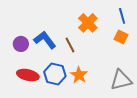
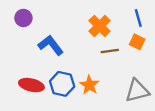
purple circle: (21, 44) -> (23, 18), moved
brown line: (70, 45) -> (110, 51), moved, turned -70

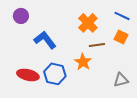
blue line: (138, 18) -> (122, 16), turned -49
orange star: (89, 85) -> (83, 62), moved
gray triangle: (137, 91) -> (121, 80), size x0.7

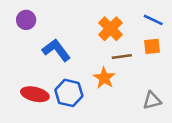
orange square: (121, 37) -> (152, 46), turned -32

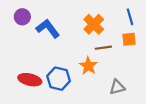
blue line: (153, 20) -> (130, 17), turned 49
blue L-shape: (56, 50) -> (48, 29), moved
gray triangle: (152, 101) -> (117, 87), moved

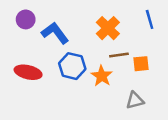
orange square: (129, 39) -> (141, 64), moved
blue hexagon: (59, 79) -> (72, 66), moved
red ellipse: (30, 80) -> (28, 72), moved

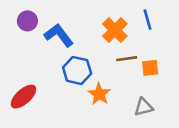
blue line: (150, 19) -> (148, 20), moved
red ellipse: (28, 72) -> (23, 97), moved, turned -55
orange star: (102, 76) -> (99, 94), moved

